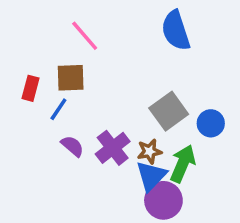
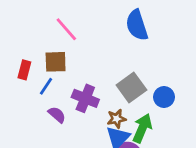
purple cross: (113, 148) -> (85, 98), moved, turned -30

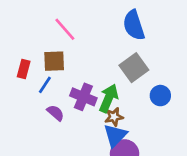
gray square: (131, 88) -> (134, 68), moved
green arrow: (142, 128) -> (109, 98), moved

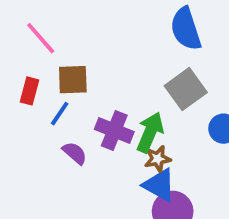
pink line: (65, 29) -> (41, 38), moved
blue triangle: (115, 135) -> (159, 185), turned -45

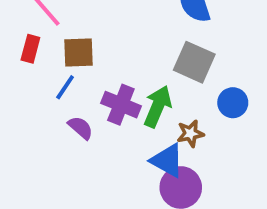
gray square: (186, 89) -> (194, 62), turned -30
red rectangle: (29, 91) -> (30, 49), moved
brown star: (158, 159) -> (190, 134), moved

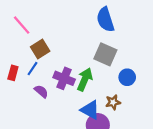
red rectangle: (30, 49) -> (13, 73), moved
brown square: (79, 53) -> (40, 49), turned -30
brown star: (190, 134) -> (113, 102), moved

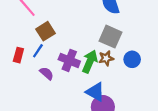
brown star: (113, 102) -> (106, 58), moved

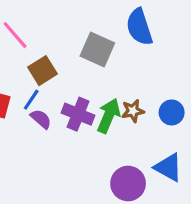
gray square: (110, 37) -> (97, 50), moved
purple semicircle: (47, 73) -> (41, 119), moved
blue triangle: (95, 92) -> (168, 167), moved

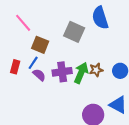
brown square: (43, 71) -> (40, 45), turned -36
purple cross: (78, 114) -> (62, 72), turned -30

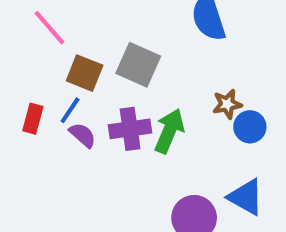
gray square: (74, 32) -> (138, 65), moved
brown star: (96, 70) -> (227, 104), moved

